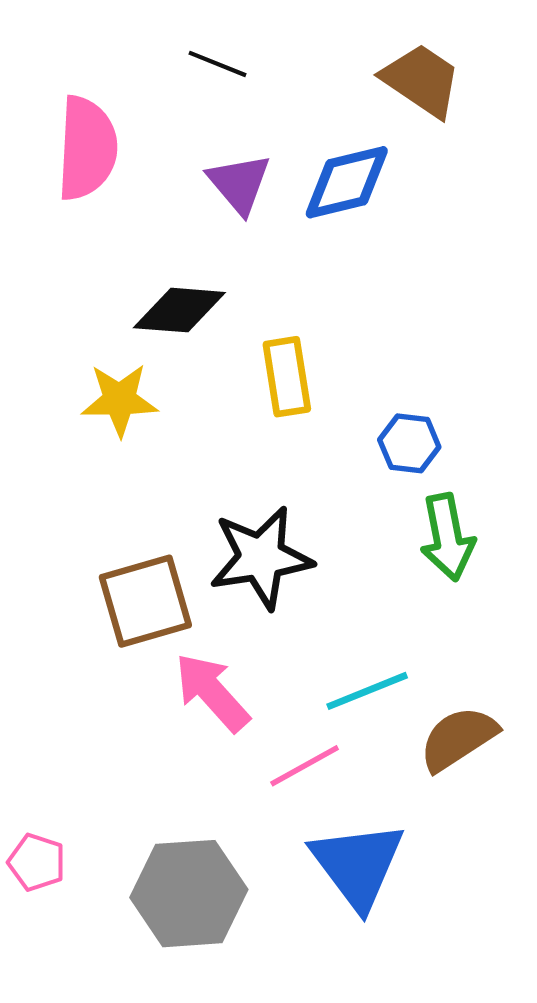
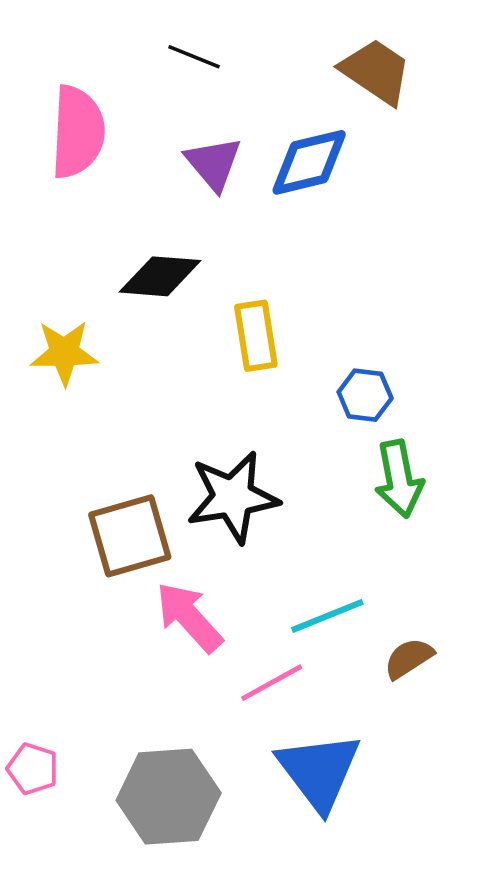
yellow star: (120, 400) -> (64, 353), moved
brown semicircle: (458, 739) -> (409, 658), size x0.7

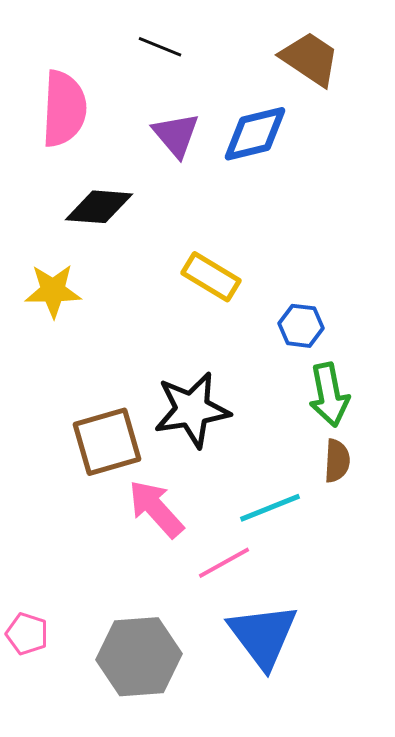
black diamond: (160, 276) -> (99, 207), moved
yellow rectangle: (256, 336) -> (211, 277), turned -50
brown semicircle: (409, 658) -> (337, 461), moved, turned 126

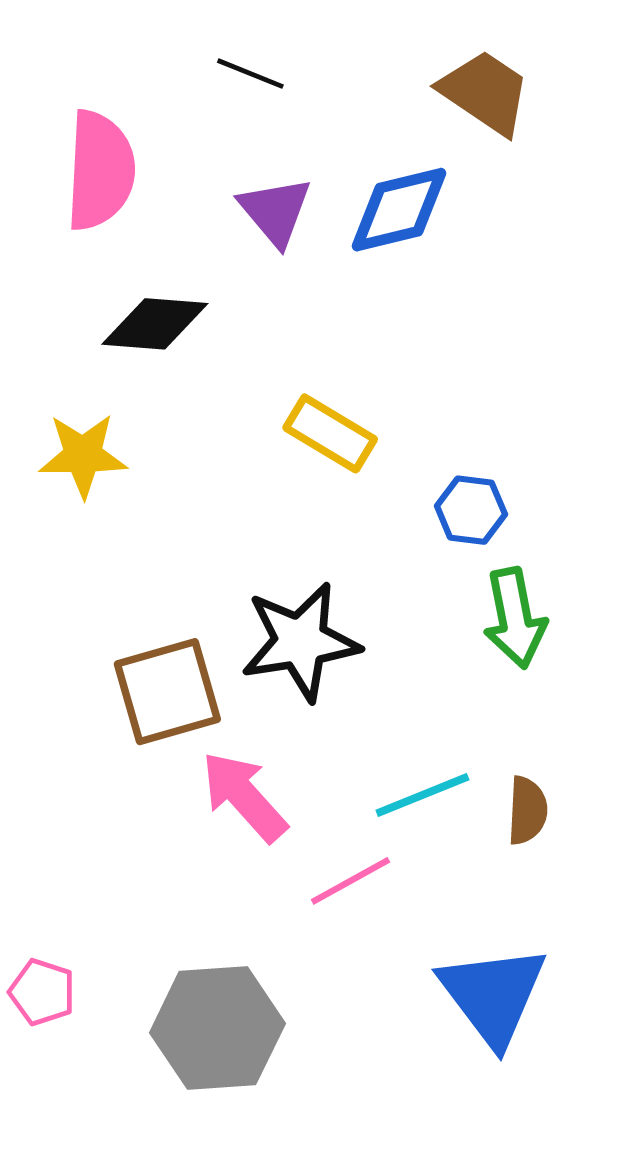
brown semicircle: (337, 461) -> (527, 811), moved
blue triangle: (263, 636) -> (493, 995), moved

